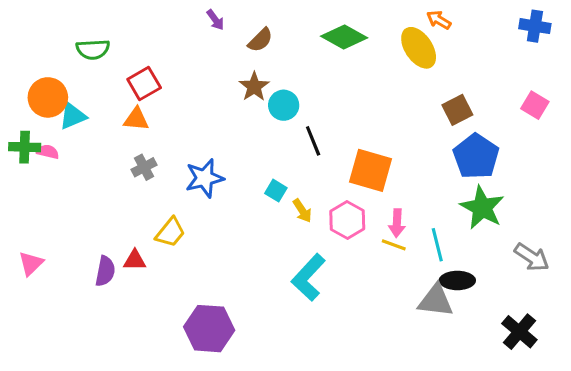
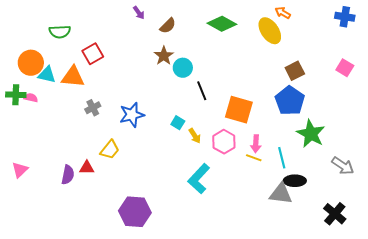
cyan triangle: (73, 116) -> (47, 75), turned 36
orange triangle: (136, 119) -> (73, 77), moved, size x1.4
blue pentagon: (476, 156) -> (290, 101), moved

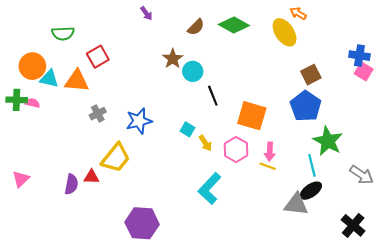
blue cross: (345, 17) -> (359, 56), moved
brown semicircle: (168, 26) -> (196, 27), moved
yellow trapezoid: (110, 150) -> (116, 158), size x1.4
cyan line: (282, 158) -> (312, 165), moved
black ellipse: (295, 181) -> (311, 191), turned -35

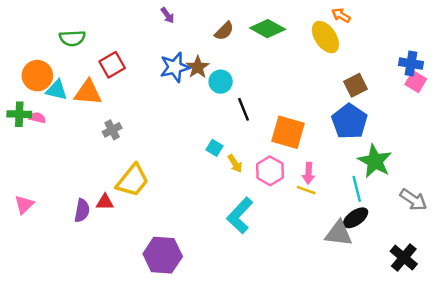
blue star: (139, 121) -> (175, 67), moved

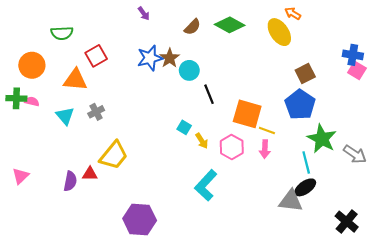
cyan triangle: (57, 90) -> (65, 116), moved, turned 36
yellow line: (306, 190) -> (267, 130), moved
gray arrow: (413, 200) -> (355, 154), moved

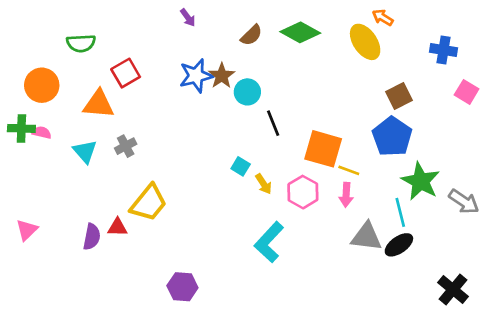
blue cross: (353, 55) -> (444, 50), moved
gray triangle: (291, 201) -> (366, 237), moved
purple hexagon: (140, 219) -> (182, 287), size x0.7

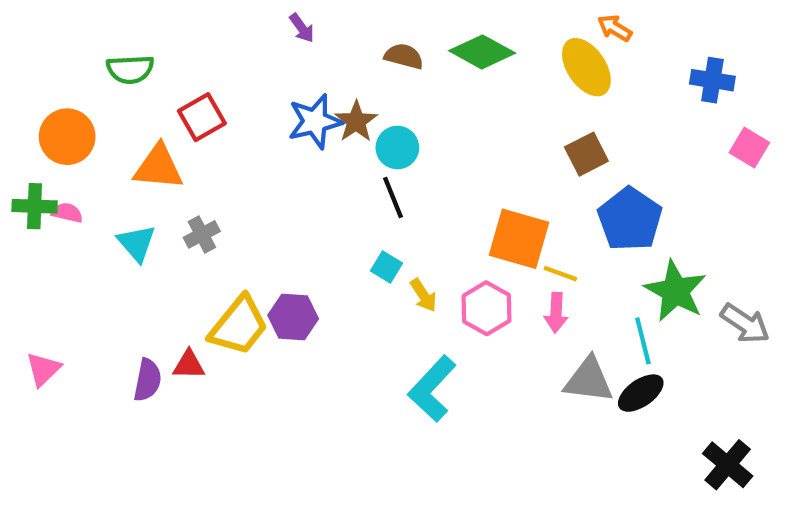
brown semicircle: (251, 35) -> (404, 56), turned -120
brown square: (399, 96) -> (586, 154), moved
black line: (273, 123) -> (393, 197), moved
purple hexagon: (182, 287) -> (293, 317), moved

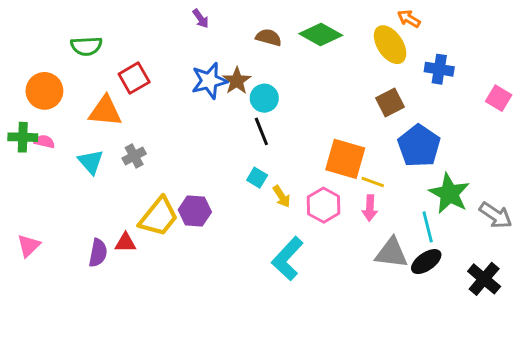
blue cross: (712, 80) -> (439, 69), moved
black cross: (728, 465) -> (484, 279), moved

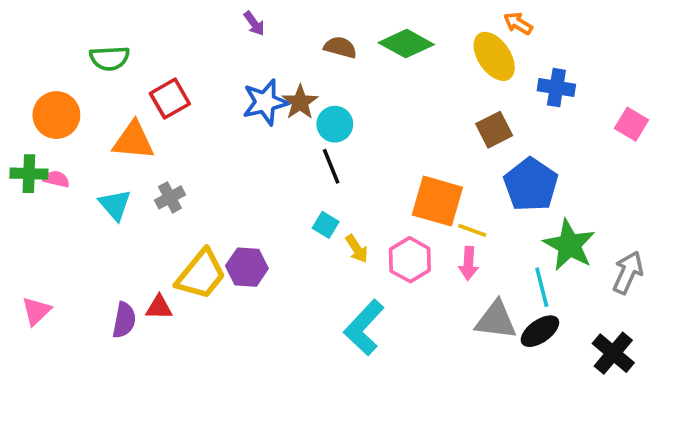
gray arrow: (496, 215) -> (628, 273), turned -100

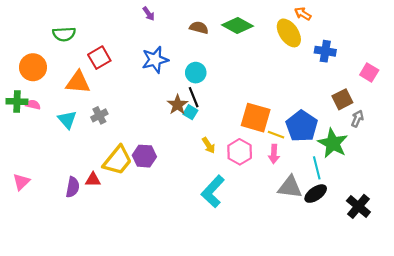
brown star: (300, 102) -> (178, 105), moved
brown square: (494, 130) -> (342, 99), moved
blue pentagon: (531, 185) -> (302, 126), moved
cyan square: (326, 225) -> (190, 112), moved
gray arrow: (628, 273) -> (357, 119), moved, size x0.7

